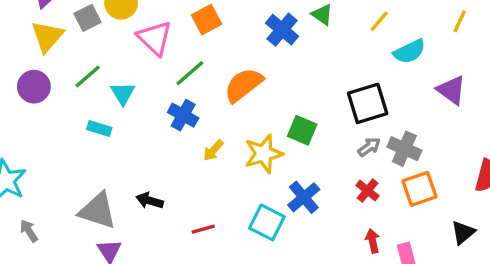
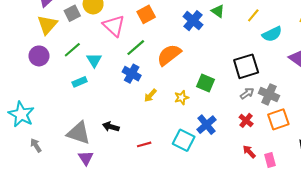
cyan rectangle: (99, 129) -> (80, 82), turned -40
yellow star: (264, 154) -> (182, 98), size x0.6
red arrow: (373, 241) -> (249, 152), turned -32

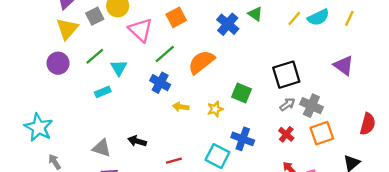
cyan semicircle: (272, 34) -> (318, 17), moved
yellow arrow: (150, 95) -> (181, 107), turned 56
blue cross: (207, 125) -> (243, 139), turned -30
gray triangle: (79, 133) -> (102, 148), size x0.7

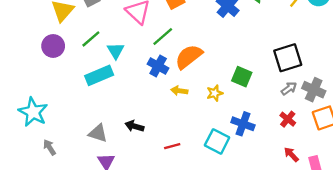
orange semicircle: (201, 62) -> (189, 57), moved
cyan rectangle: (103, 92) -> (99, 75), size x1.6

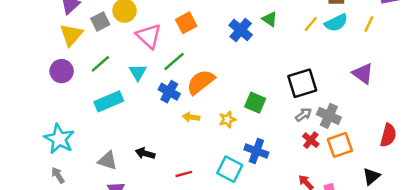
cyan triangle: (116, 51) -> (138, 72), moved
cyan star: (33, 112) -> (59, 139), moved
red cross: (288, 119) -> (311, 140), moved

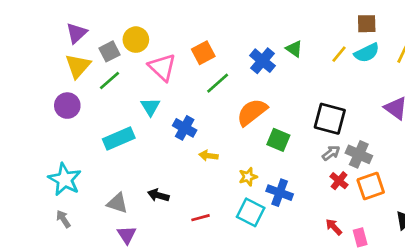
green line: (174, 61) -> (218, 83), moved
green line: (100, 64) -> (109, 80), moved
orange semicircle: (201, 82) -> (252, 112), moved
black square: (302, 83) -> (330, 119), turned 32
yellow star: (227, 120) -> (248, 177), moved

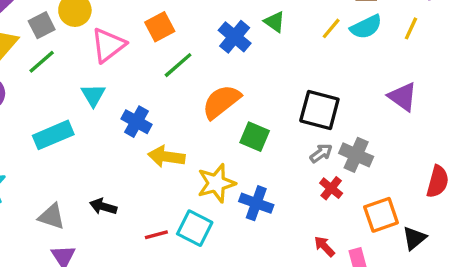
pink triangle: (162, 67) -> (108, 45), turned 40
yellow arrow: (208, 156) -> (166, 157), size x1.5
yellow star: (248, 177) -> (216, 183), size x1.6
orange square: (371, 186) -> (381, 215), moved
cyan square: (251, 212) -> (195, 228), moved

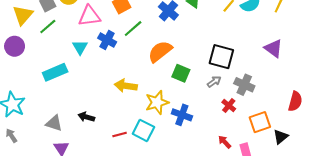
pink triangle: (108, 45) -> (89, 16), turned 30
blue cross: (136, 122) -> (107, 40), moved
gray arrow: (321, 153) -> (214, 82), moved

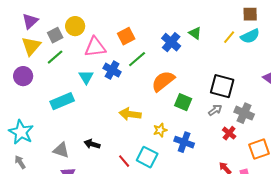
yellow star: (157, 102) -> (160, 130), size x0.6
red line: (120, 135) -> (124, 161), turned 64

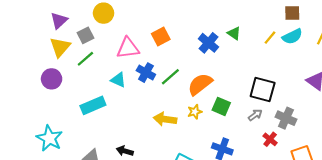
yellow circle: (75, 26) -> (104, 13), moved
green line: (137, 59) -> (170, 77), moved
cyan triangle: (86, 77) -> (118, 80), turned -35
yellow star: (160, 130) -> (195, 112), moved

